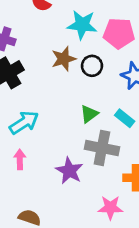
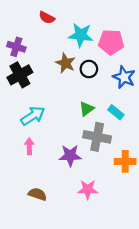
brown star: (64, 59) -> (66, 63), turned -30
purple star: (69, 171) -> (70, 156), turned -30
pink star: (110, 208) -> (88, 190), moved

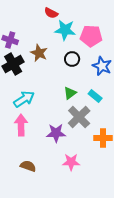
red semicircle: (47, 18) -> (51, 13), moved
brown star: (66, 63) -> (39, 53), moved
gray cross: (97, 137) -> (79, 117), turned 35
pink arrow: (29, 146) -> (21, 125), size x1.5

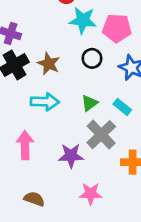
brown star: (39, 53) -> (49, 64), moved
cyan arrow: (24, 99) -> (45, 102), moved, turned 35

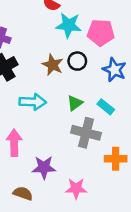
brown star: (49, 64) -> (53, 65), moved
gray cross: (101, 135) -> (86, 133), turned -32
purple star: (71, 156) -> (44, 167), moved

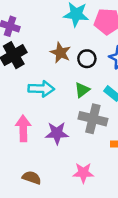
black circle: (77, 61) -> (87, 59), moved
purple star: (44, 167) -> (57, 133), moved

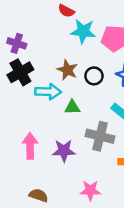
cyan arrow: (41, 89) -> (48, 92), moved
green triangle: (82, 90) -> (72, 107), moved, turned 35

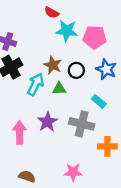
cyan arrow: (48, 92) -> (36, 84), turned -65
green triangle: (72, 107) -> (59, 89), moved
purple star: (64, 151) -> (47, 122), moved, turned -30

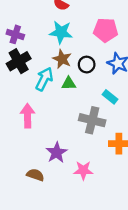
cyan star: (67, 31) -> (61, 32), moved
purple star: (47, 122) -> (57, 153), moved
pink arrow: (20, 132) -> (28, 116), moved

